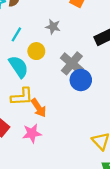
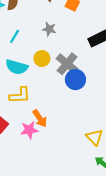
yellow circle: (36, 51) -> (42, 59), moved
cyan semicircle: (19, 67) -> (17, 67), turned 140
orange arrow: (39, 108) -> (40, 118), moved

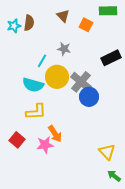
cyan line: (15, 36) -> (42, 61), moved
yellow circle: (42, 59) -> (57, 77), size x1.5

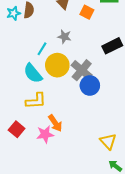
cyan semicircle: (33, 85) -> (33, 73), turned 35

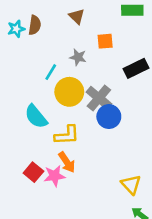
orange square: (87, 12) -> (105, 41), moved, turned -32
cyan semicircle: (33, 73) -> (36, 117), moved
yellow L-shape: (36, 101) -> (67, 135), moved
red square: (17, 129) -> (33, 172), moved

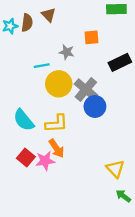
brown triangle: (77, 16) -> (49, 15), moved
cyan line: (51, 72) -> (42, 66), turned 49
cyan semicircle: (36, 117) -> (24, 120), moved

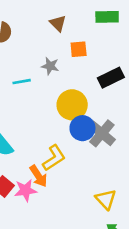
brown triangle: (49, 15) -> (58, 23), moved
yellow circle: (59, 84) -> (72, 105), moved
gray cross: (86, 89) -> (102, 133), moved
yellow L-shape: (56, 123) -> (54, 158), moved, turned -30

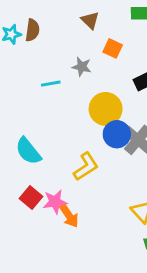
orange square: (79, 49) -> (113, 48), turned 30
orange arrow: (38, 176) -> (69, 216), moved

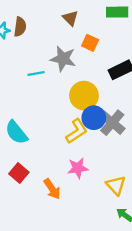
gray star: (82, 67) -> (63, 59), size x1.5
yellow L-shape: (86, 167) -> (77, 131), moved
pink star: (55, 202) -> (78, 168), moved

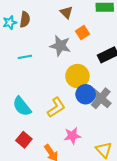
orange square: (90, 43) -> (83, 33), turned 32
cyan line: (36, 73) -> (25, 57), moved
yellow L-shape: (77, 131) -> (56, 107), moved

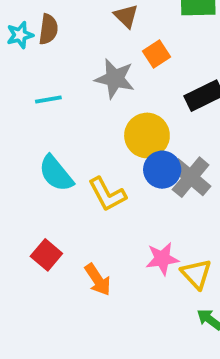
cyan semicircle: (22, 106) -> (56, 173), moved
yellow L-shape: (56, 107) -> (107, 194), turned 95
pink star: (72, 136) -> (162, 259), moved

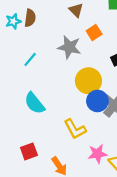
cyan line: (48, 99) -> (30, 59), turned -40
yellow L-shape: (107, 194) -> (75, 129), moved
red square: (46, 255) -> (29, 151), turned 30

